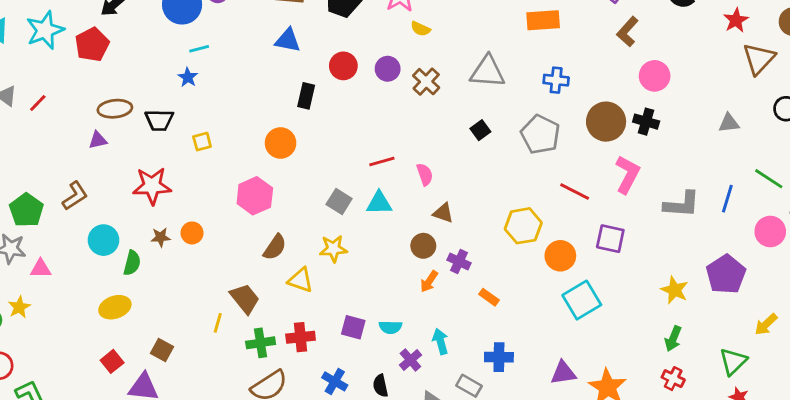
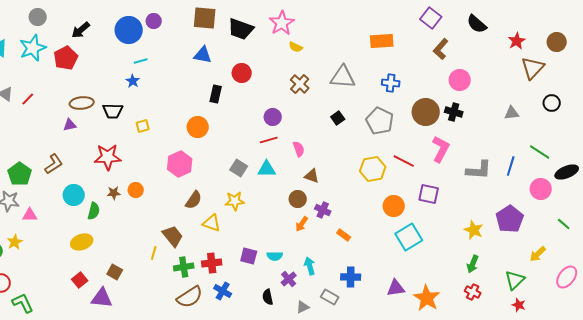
purple circle: (388, 69) -> (273, 117), moved
yellow hexagon: (523, 226) -> (373, 169), moved
blue cross: (335, 381) -> (223, 291), moved

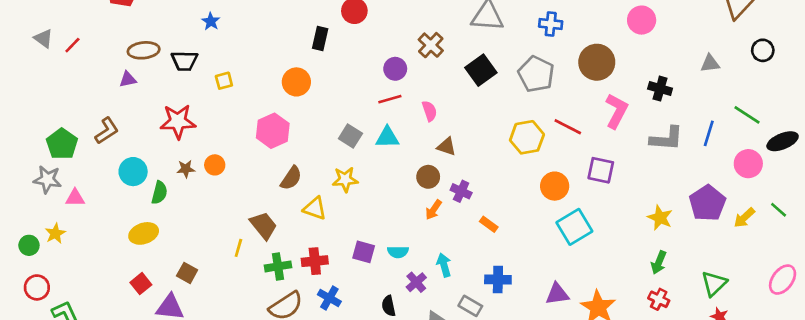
brown cross: (300, 84) -> (431, 45), moved
black cross: (454, 112) -> (660, 89), moved
black square: (338, 118) -> (481, 70), size x1.6
yellow arrow: (538, 254) -> (744, 218), moved

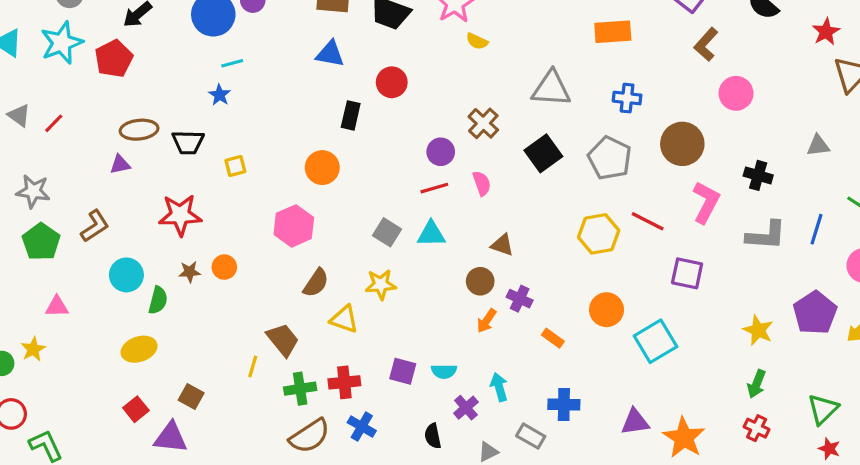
pink semicircle: (429, 111) -> (482, 183), moved
gray star: (47, 179) -> (33, 191), moved
orange circle: (555, 186) -> (607, 310), moved

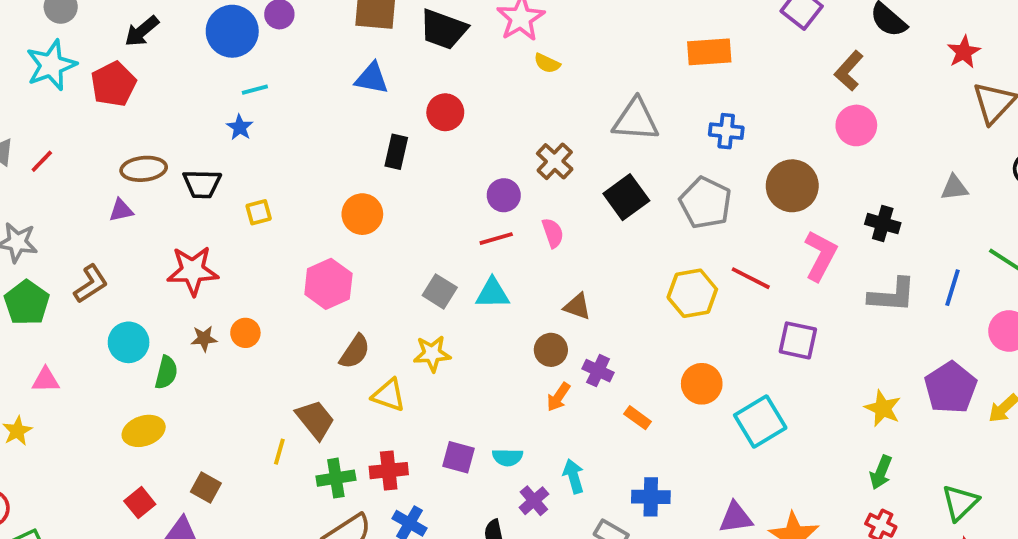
brown L-shape: (706, 44) -> (849, 71), moved

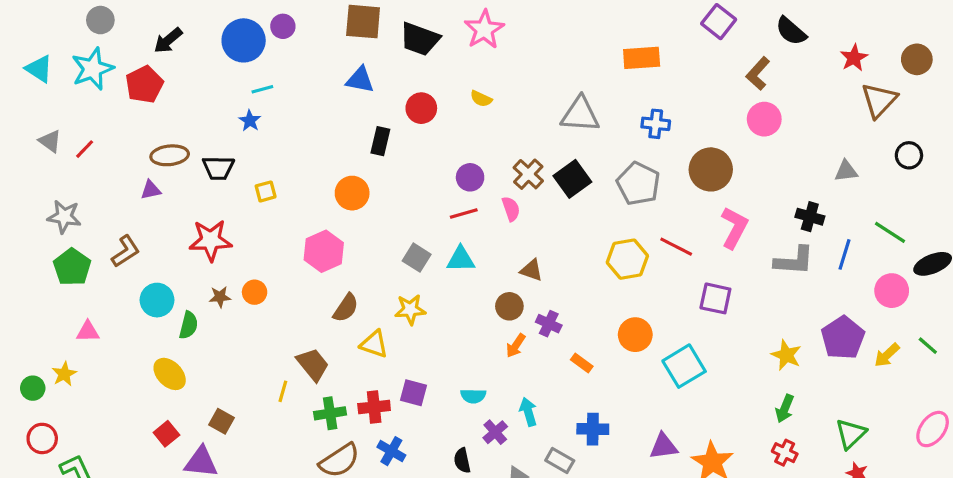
yellow semicircle: (547, 63) -> (481, 99), moved
brown cross: (555, 161) -> (528, 174), moved
black cross: (883, 224) -> (810, 217), moved
yellow ellipse: (144, 431) -> (170, 374), turned 64
purple square: (458, 457) -> (413, 393), moved

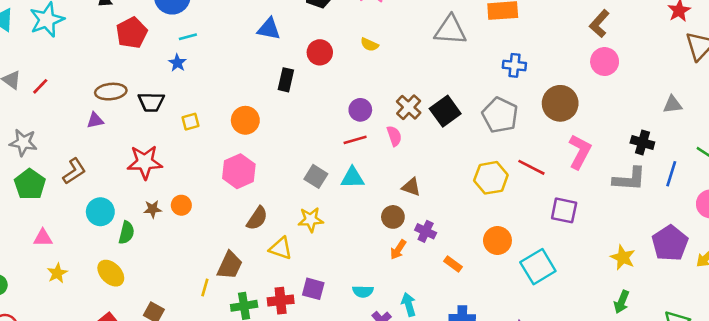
red pentagon: (144, 85) -> (132, 33), moved
gray triangle: (580, 114) -> (450, 30), moved
orange circle: (352, 193) -> (245, 120), moved
brown trapezoid: (313, 365) -> (230, 265), turned 64
yellow star: (64, 374) -> (57, 273), moved

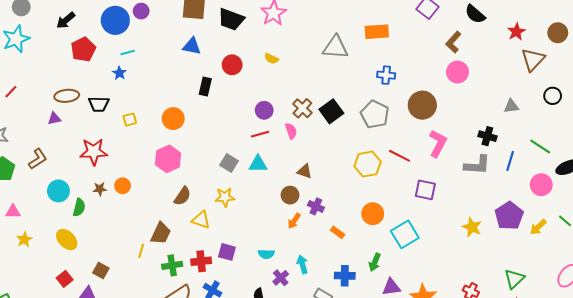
green arrow: (622, 302) -> (375, 262), moved

